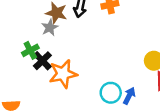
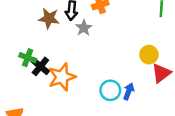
gray star: (50, 28) -> (84, 28), moved
green cross: (30, 50) -> (28, 58), turned -35

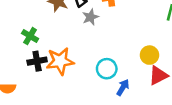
black cross: (40, 66) -> (37, 61), moved, turned 30
cyan circle: (110, 90) -> (107, 69), moved

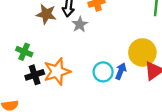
yellow circle: (149, 55) -> (142, 52), size x1.5
blue arrow: (123, 87) -> (121, 71), moved

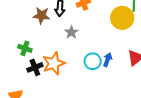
gray star: (80, 24) -> (71, 32), moved
yellow circle: (142, 52) -> (122, 18), moved

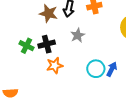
orange star: (54, 63) -> (55, 65), size x0.7
black cross: (35, 67) -> (47, 44), moved

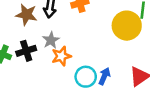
gray star: (78, 35) -> (51, 40), moved
orange star: (55, 65) -> (61, 56), moved

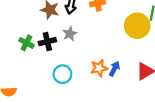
orange star: (61, 56) -> (99, 68), moved
cyan circle: (86, 77) -> (62, 74), moved

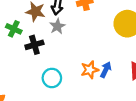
gray star: (70, 34) -> (57, 26), moved
green cross: (26, 43) -> (14, 29), moved

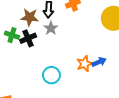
black cross: (34, 45) -> (28, 38), moved
blue arrow: (106, 70) -> (99, 62), turned 48

